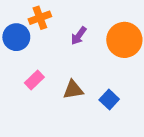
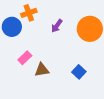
brown triangle: (73, 90) -> (42, 70), moved

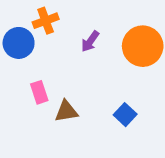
pink rectangle: (25, 58) -> (39, 92), turned -64

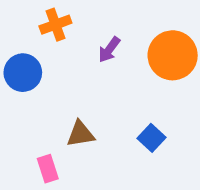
blue circle: (19, 43) -> (23, 73), moved
pink rectangle: (39, 92) -> (48, 169), moved

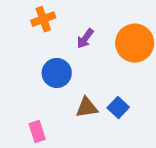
blue circle: (23, 73) -> (57, 73), moved
brown triangle: (80, 134) -> (87, 107), moved

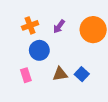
orange cross: (43, 19) -> (30, 25), moved
pink rectangle: (37, 131) -> (26, 75), moved

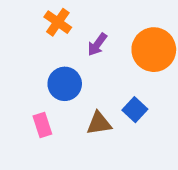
orange cross: (30, 25) -> (58, 22), moved, turned -35
blue square: (82, 74) -> (135, 110), moved

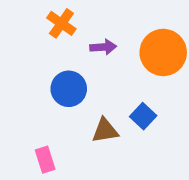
purple arrow: (97, 44) -> (103, 47), turned -130
pink rectangle: (42, 125) -> (45, 160), moved

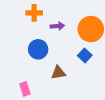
orange cross: (61, 23) -> (34, 13), turned -35
blue square: (143, 116) -> (85, 55), moved

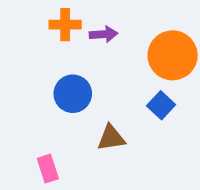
purple arrow: (57, 26) -> (103, 34), moved

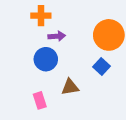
purple arrow: (103, 34) -> (57, 36), moved
pink rectangle: (48, 169) -> (40, 100), moved

